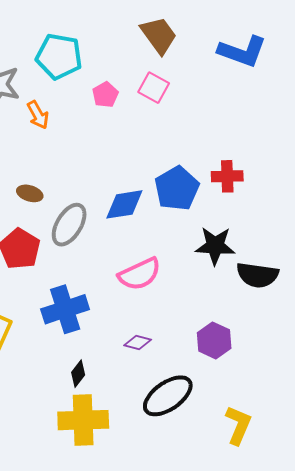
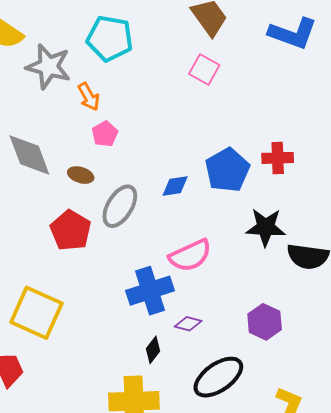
pink pentagon: (105, 95) -> (105, 134), moved
blue diamond: (124, 204) -> (175, 186), size x0.7
blue cross: (65, 309) -> (150, 291), moved
black diamond: (78, 374) -> (153, 350), moved

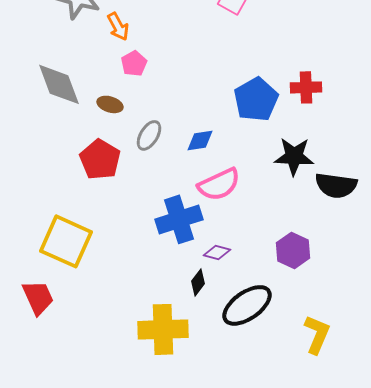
blue diamond: (175, 186) -> (200, 140), moved
gray ellipse: (120, 206) -> (149, 135), size x0.7
black diamond: (153, 350) -> (198, 282), moved

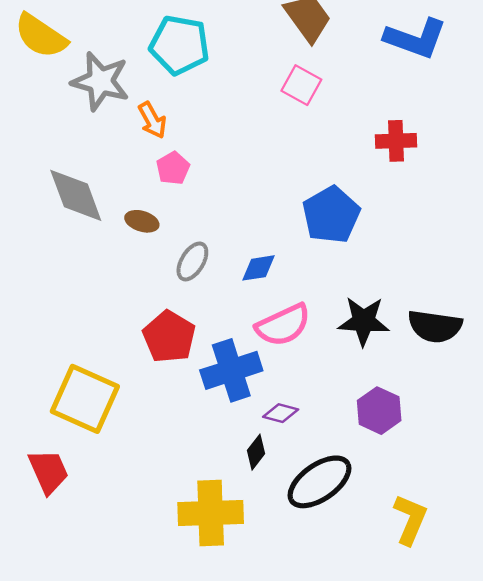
red cross: (306, 87) -> (396, 141), moved
black star: (294, 156) -> (364, 321), moved
red pentagon: (100, 159) -> (169, 337), moved

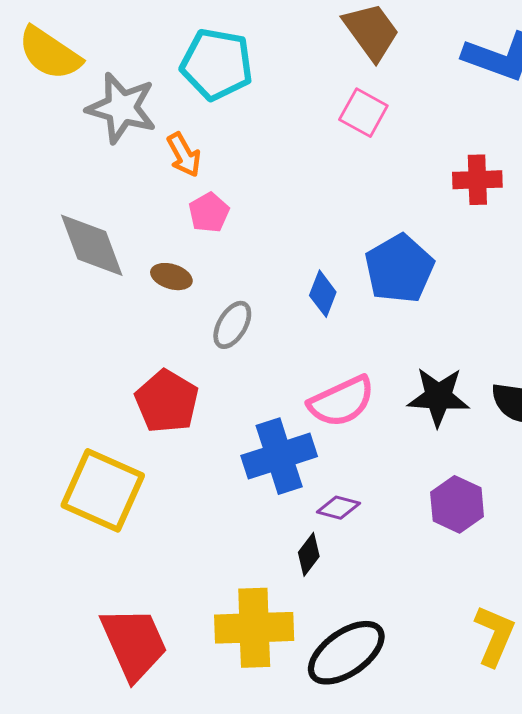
blue diamond: (259, 268) -> (323, 294), moved, turned -60
red pentagon: (169, 337) -> (167, 401), moved
red trapezoid: (49, 472) -> (134, 643), moved, size x1.4
black ellipse: (319, 482) -> (346, 653), moved

